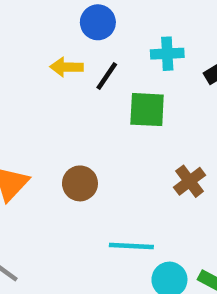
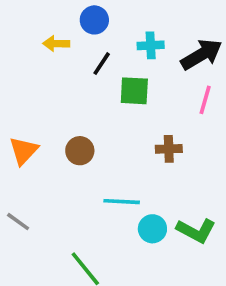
yellow arrow: (67, 67) -> (56, 44), moved
brown cross: (190, 181) -> (169, 149), turned 35

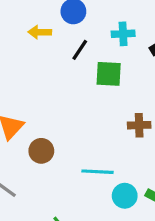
brown circle: (80, 151) -> (41, 151), moved

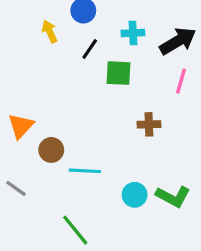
yellow arrow: (40, 32) -> (50, 31), turned 65
cyan line: (97, 172) -> (85, 171), moved

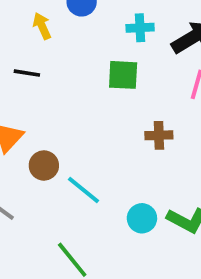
black line: (90, 49) -> (27, 73), moved, turned 65
cyan line: (85, 171) -> (83, 190), turned 36

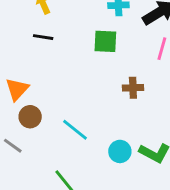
black line: (27, 73) -> (43, 37), moved
brown circle: (44, 165) -> (30, 117), moved

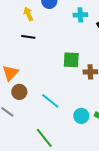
green square: (105, 41) -> (71, 60), moved

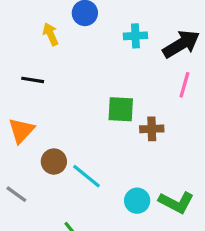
black line: (28, 37) -> (33, 80), moved
brown circle: (19, 92) -> (54, 162), moved

